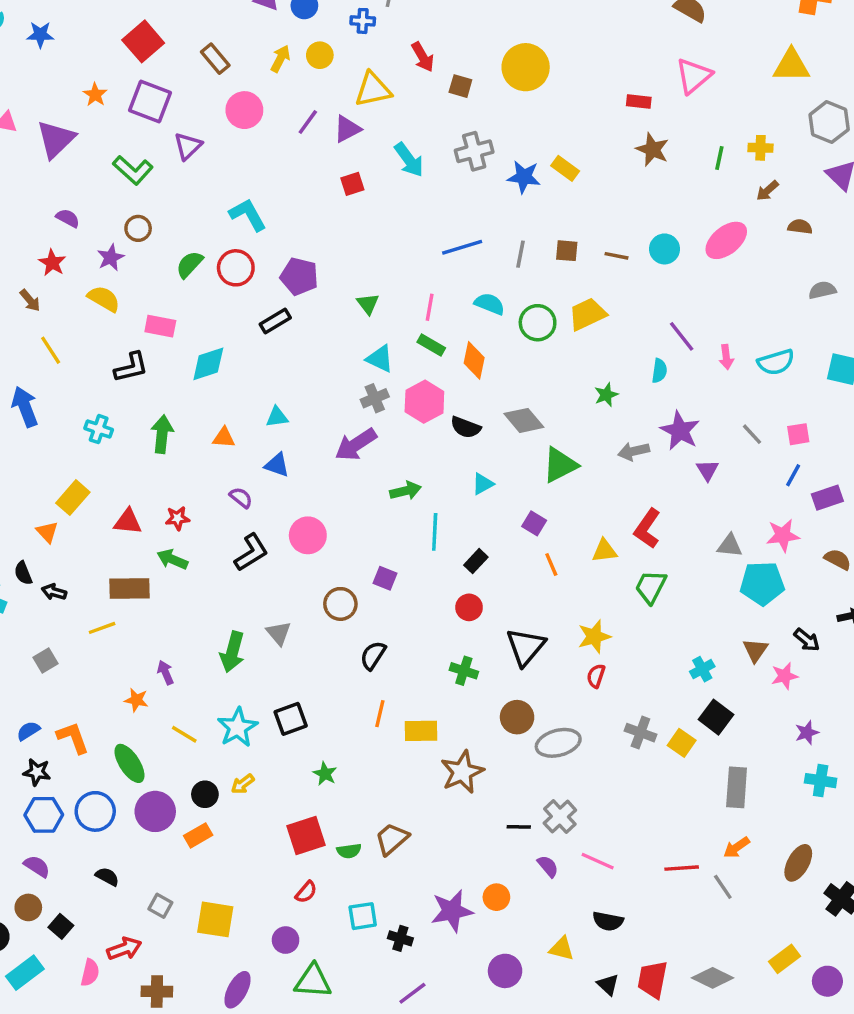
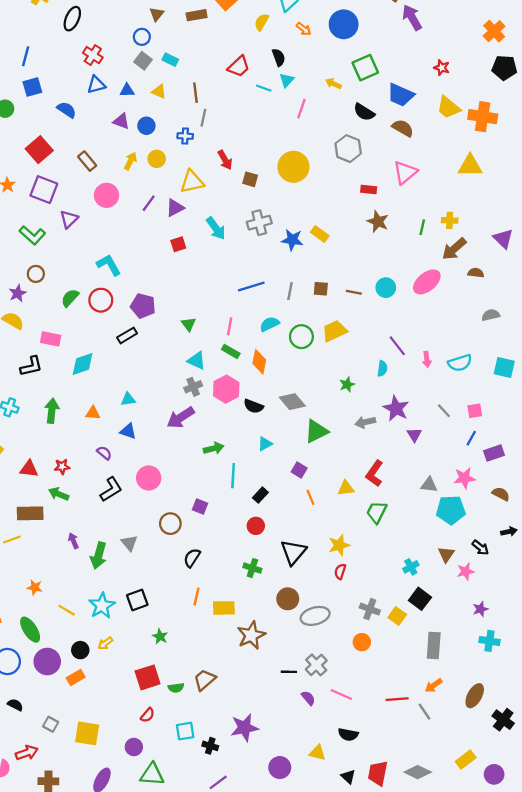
gray hexagon: (829, 122) -> (348, 149), moved
brown arrow: (767, 191) -> (454, 249), size x1.6
cyan semicircle: (490, 304) -> (270, 324), turned -48
purple arrow: (165, 673) -> (73, 541), moved
orange circle: (496, 897) -> (362, 642), moved

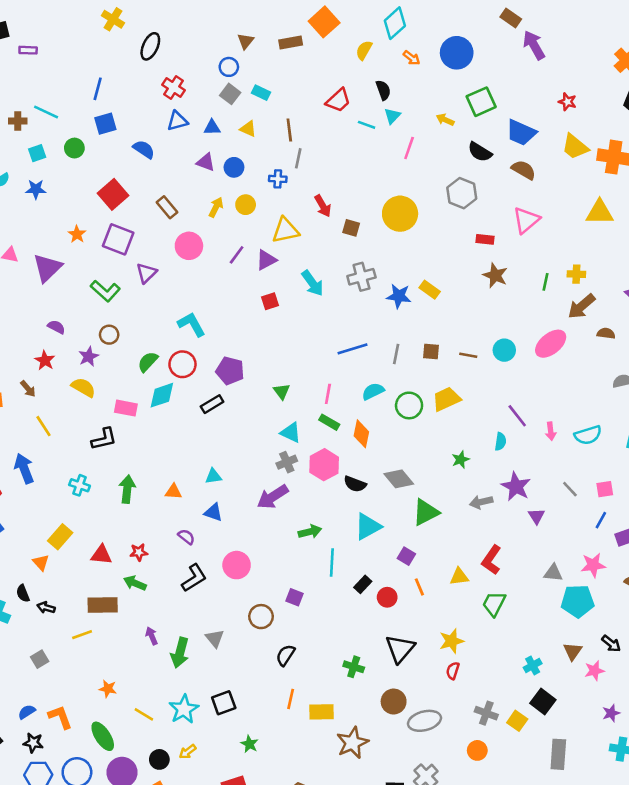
cyan diamond: (83, 364) -> (162, 395), moved
cyan triangle: (265, 444) -> (368, 526), size x1.6
red circle: (256, 526) -> (387, 597), moved

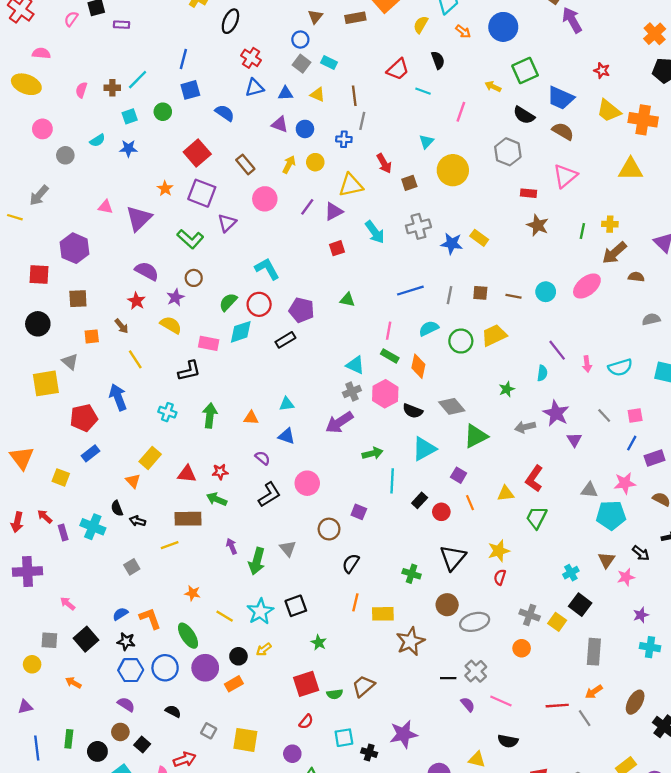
cyan line: (46, 112) -> (138, 80), turned -70
cyan triangle: (392, 116) -> (426, 142), moved
brown square: (351, 228) -> (409, 183), turned -35
purple semicircle: (56, 327) -> (147, 271), size x1.5
green triangle: (282, 391) -> (347, 300), moved, turned -42

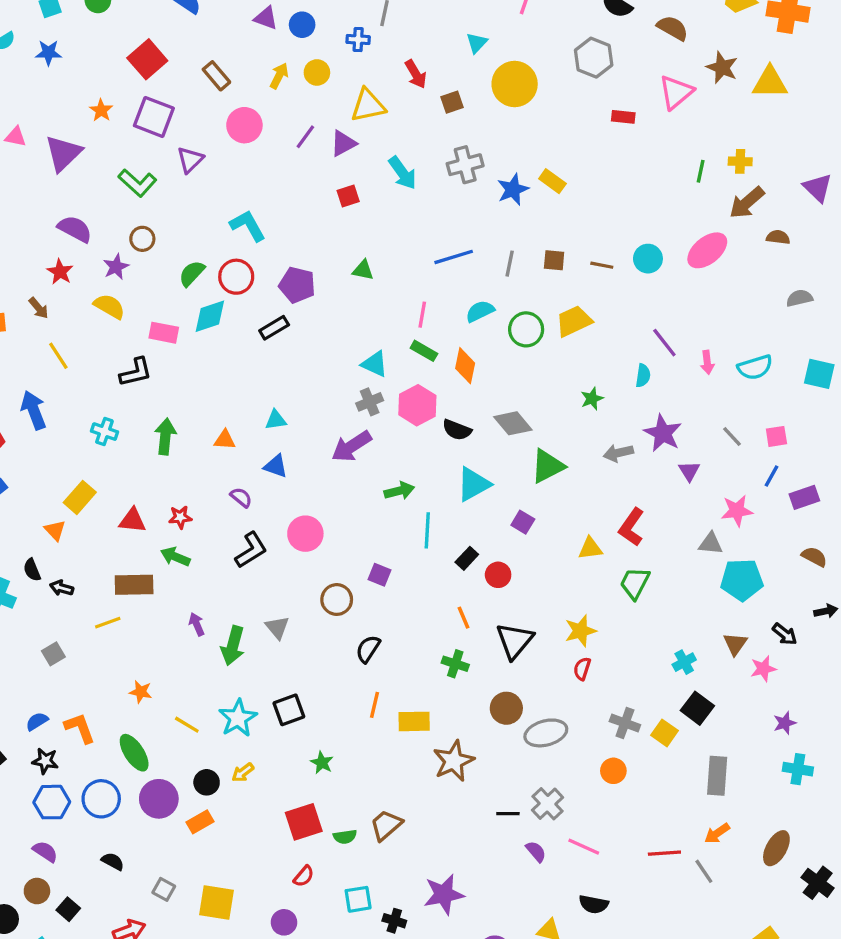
brown star: (538, 225) -> (722, 68), moved
blue star: (452, 244) -> (513, 189), turned -30
pink star: (625, 483) -> (737, 511), moved
orange line: (470, 503) -> (464, 618), moved

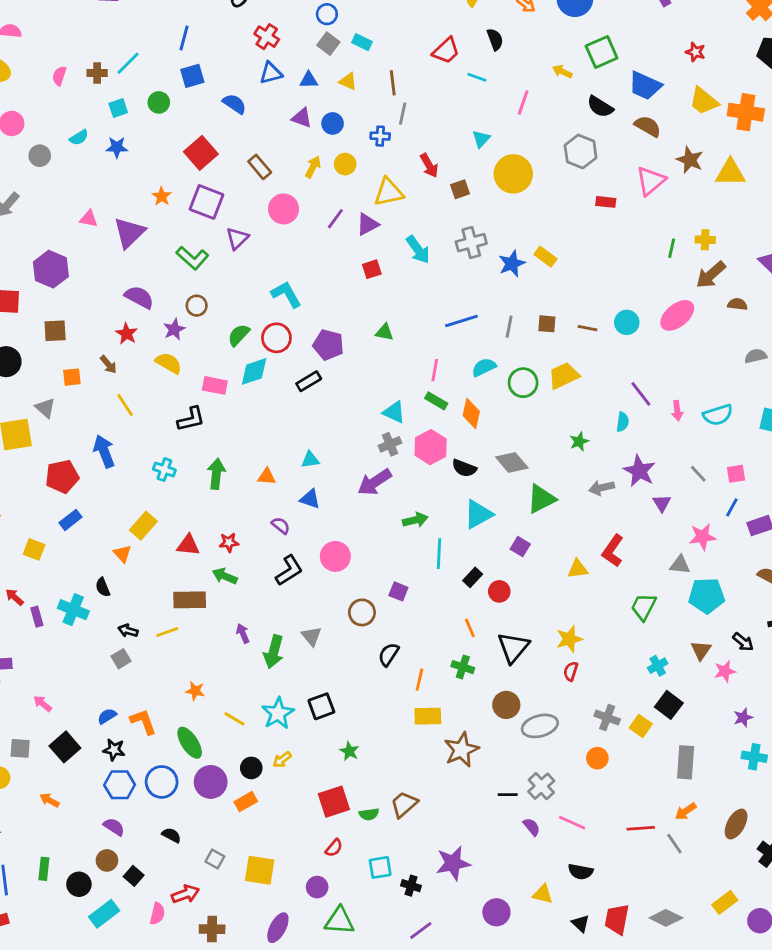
green trapezoid: (635, 583) -> (644, 607), moved
black arrow: (62, 588) -> (128, 631), moved
orange line: (375, 705) -> (419, 680), moved

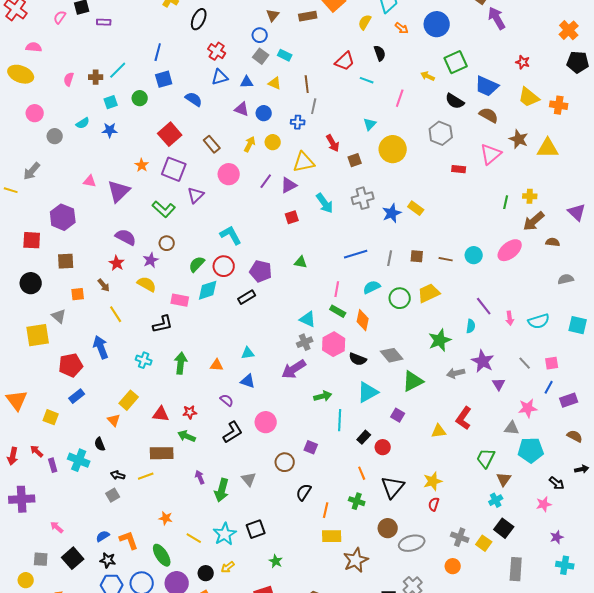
orange cross: (746, 112) -> (559, 105), size x0.7
green star: (579, 441) -> (440, 340), size x1.6
brown triangle: (701, 650) -> (504, 479), moved

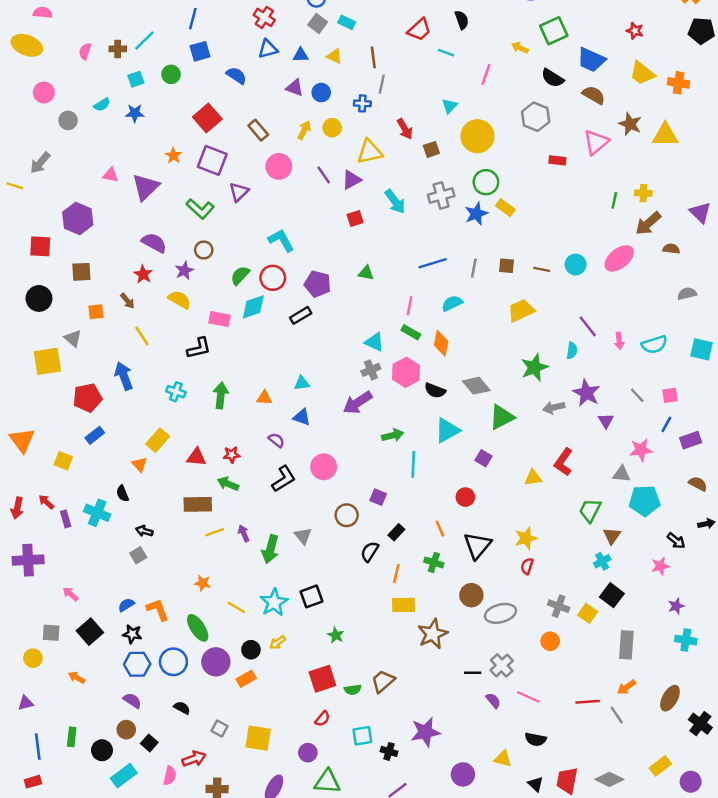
purple line: (266, 181) -> (324, 175), turned -70
green circle: (400, 298) -> (486, 182), moved
black rectangle: (364, 437) -> (396, 532), moved
yellow line: (146, 476) -> (215, 532), moved

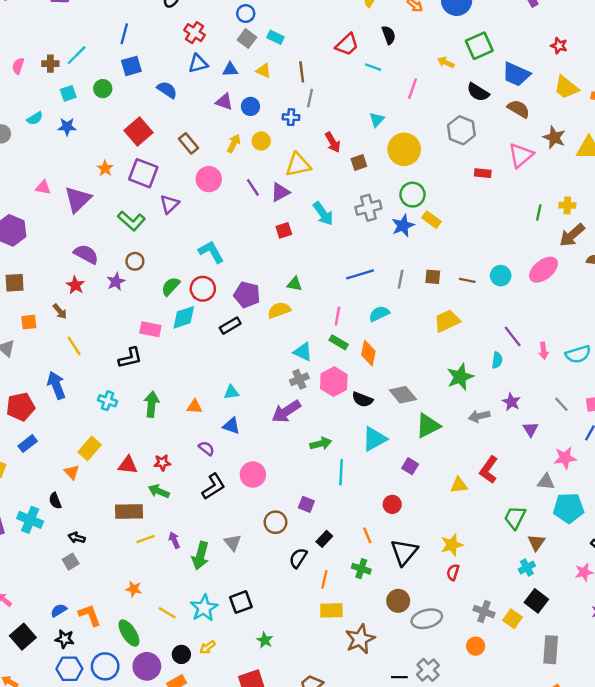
yellow semicircle: (179, 300) -> (279, 310), moved, turned -50
purple star: (586, 393) -> (511, 402), size x0.7

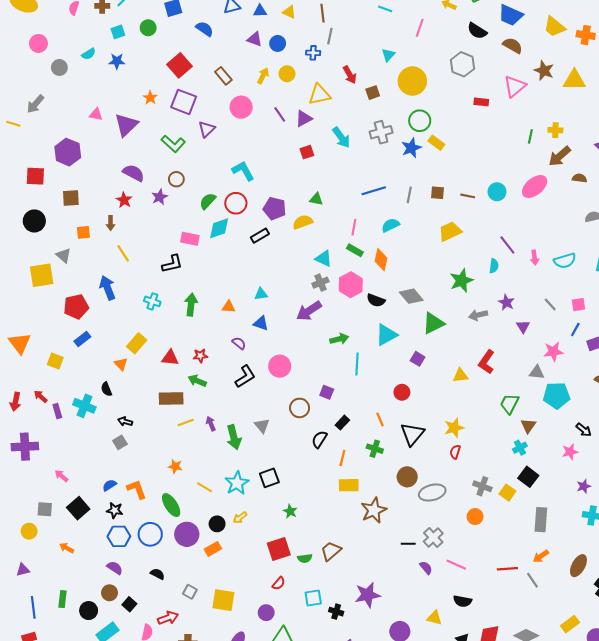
brown arrow: (60, 311) -> (111, 223), turned 40
green arrow: (200, 556) -> (234, 437), turned -30

